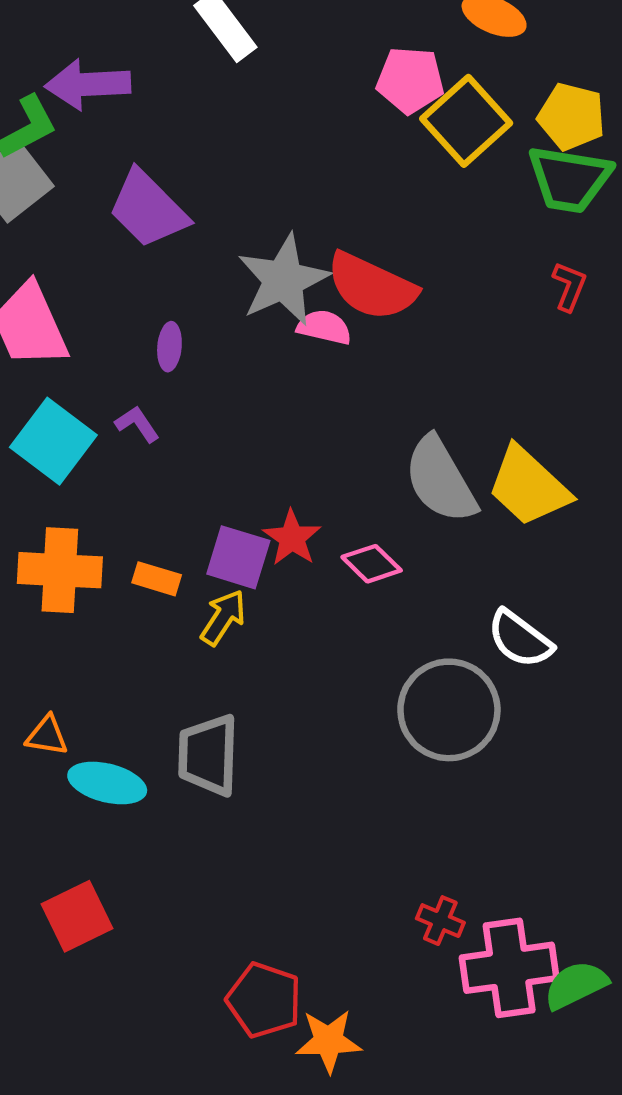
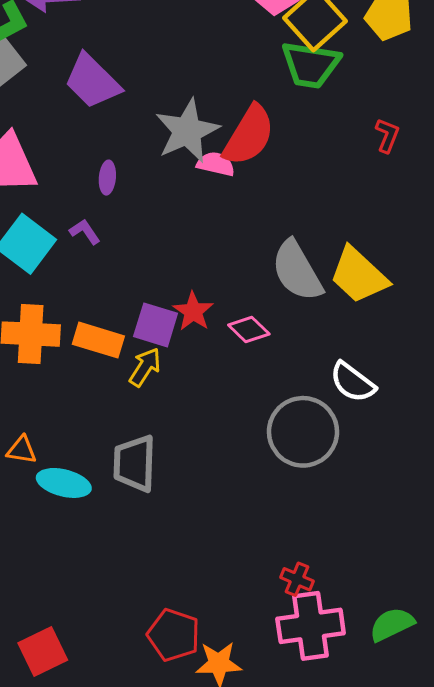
green trapezoid: (569, 179) -> (311, 65), moved
red semicircle: (372, 286) -> (249, 135), turned -84
orange rectangle: (157, 579) -> (98, 340), size x1.5
red square: (77, 916) -> (43, 651), moved
pink cross: (509, 968) -> (311, 626), moved

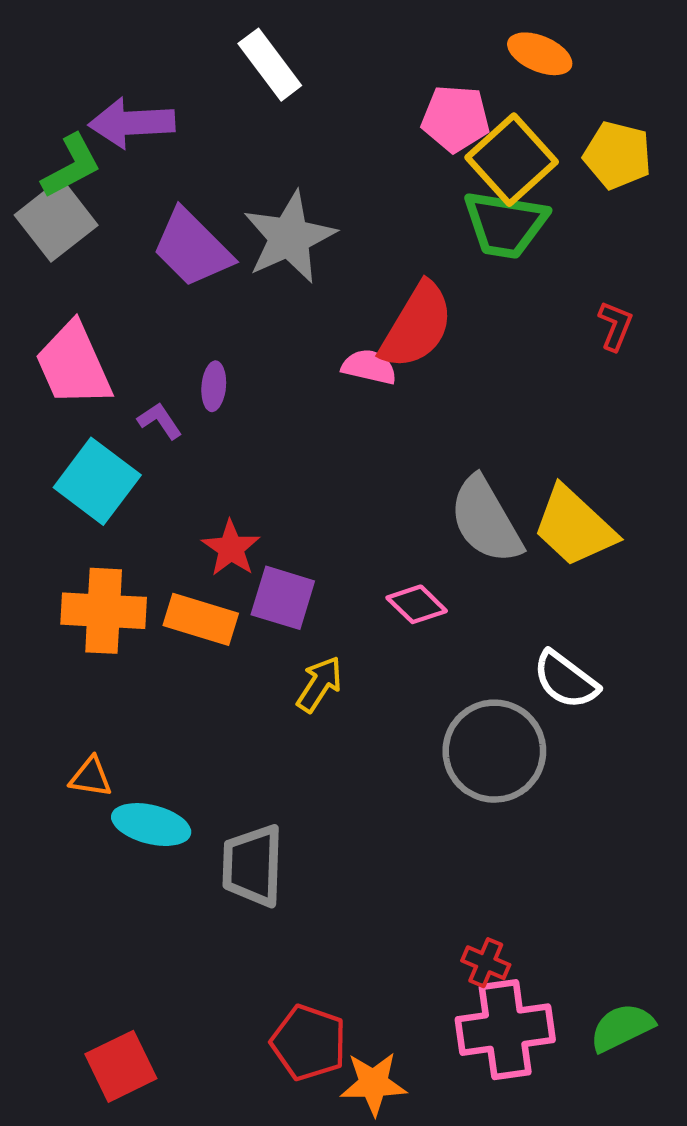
gray star: (187, 131) -> (289, 237), moved
purple L-shape: (85, 232) -> (160, 421), moved
red star: (193, 311) -> (231, 548), moved
yellow arrow: (145, 367) -> (320, 684), moved
gray trapezoid: (134, 463) -> (253, 866), moved

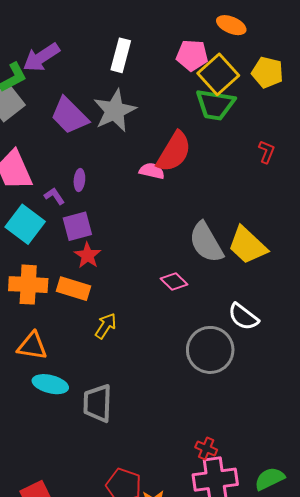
white rectangle: (270, 65) -> (121, 55), moved, turned 52
purple arrow: (132, 123) -> (41, 57), turned -30
purple square: (283, 598) -> (77, 226), moved, turned -32
yellow arrow: (320, 684) -> (106, 326), moved
orange triangle: (91, 777) -> (32, 346), moved, size x1.5

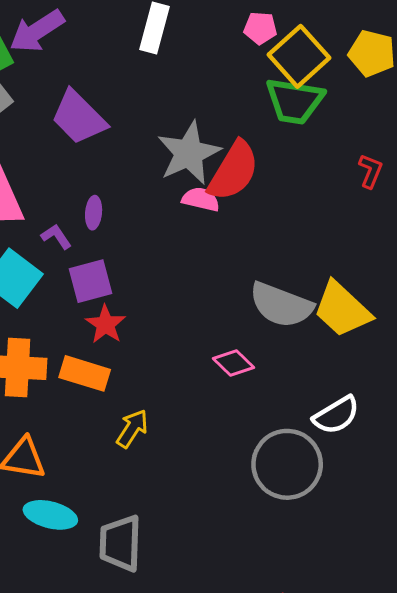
pink pentagon: (192, 55) -> (260, 28), size x0.7
gray star: (115, 111) -> (189, 153), moved
gray semicircle: (206, 242) -> (281, 305), turned -39
white semicircle: (243, 317) -> (336, 415), turned -68

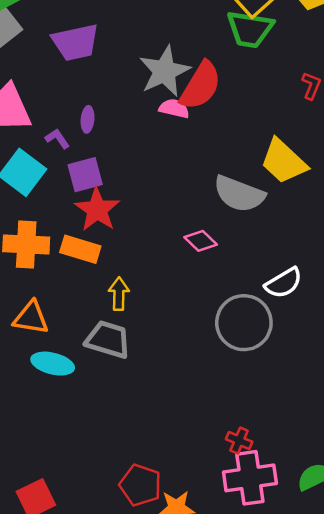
purple trapezoid: (79, 117) -> (75, 42), turned -57
yellow trapezoid: (342, 309) -> (284, 161), moved
red star: (105, 324) -> (97, 210), size x1.4
yellow arrow: (132, 429) -> (119, 294), turned -32
gray trapezoid: (120, 543) -> (108, 339), moved, turned 105

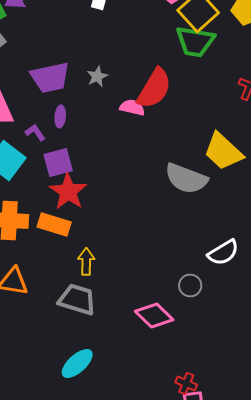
purple trapezoid: (75, 42) -> (50, 78), moved
gray star: (165, 71) -> (97, 76), moved, size x0.5
pink diamond: (201, 241) -> (154, 316), moved, size x1.4
gray circle: (244, 323) -> (190, 286), size x0.5
cyan ellipse: (53, 364) -> (77, 364), moved, turned -56

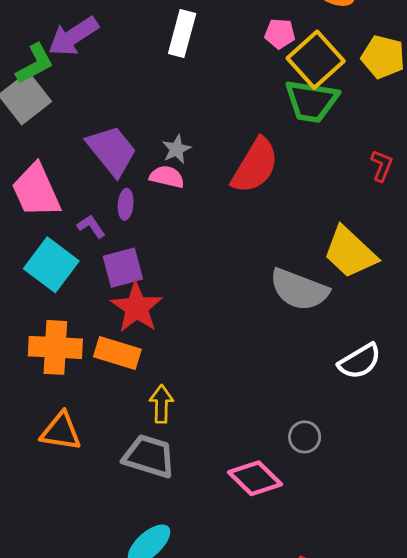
purple trapezoid: (50, 78) -> (112, 151), turned -117
pink semicircle: (132, 108) -> (167, 177), moved
white semicircle: (223, 252) -> (360, 361), moved

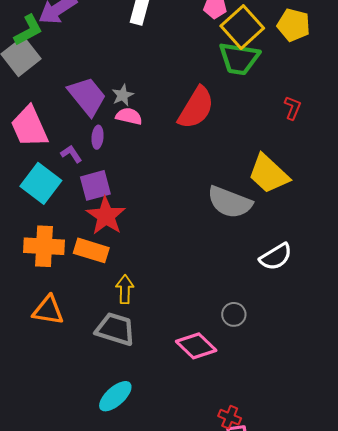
gray star: (177, 149) -> (123, 95), moved

